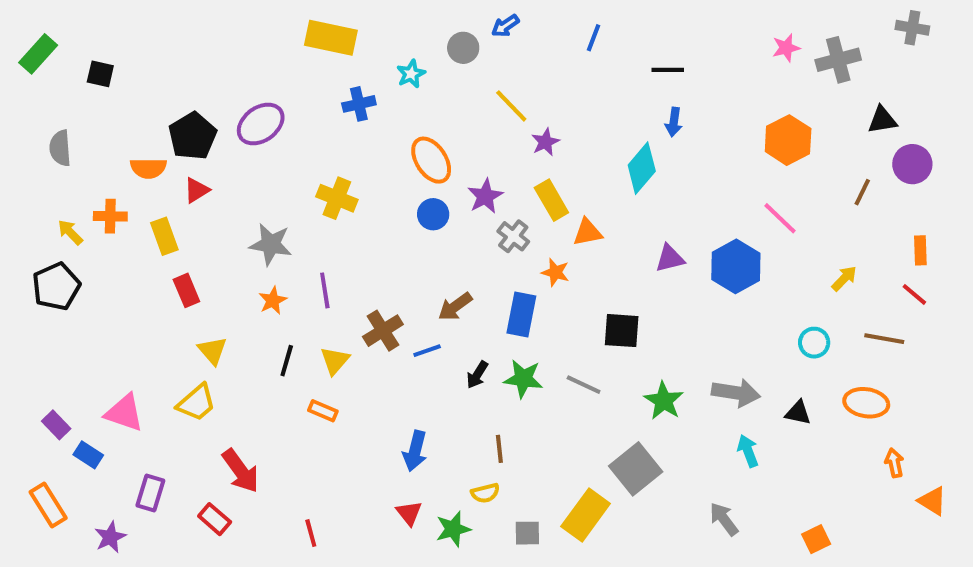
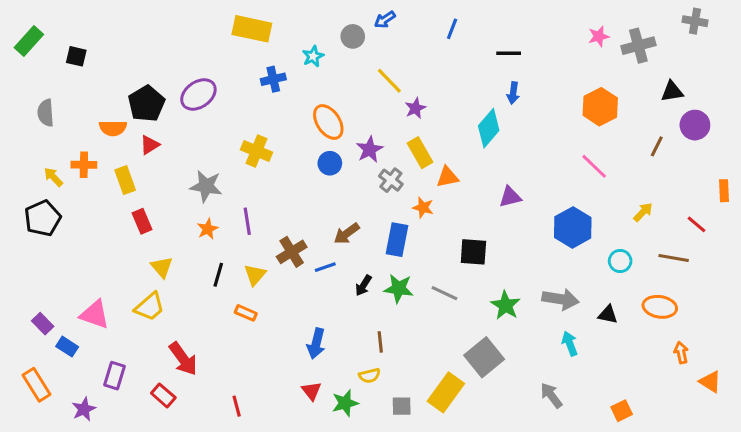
orange rectangle: (920, 250) -> (724, 191), moved
blue hexagon: (736, 266) -> (573, 227), moved

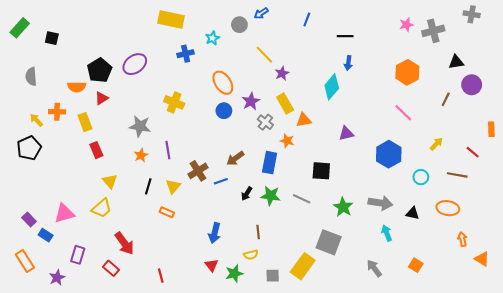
pink triangle: (95, 314) -> (64, 213), turned -35
gray square: (484, 357) -> (329, 242), turned -30
orange square: (622, 411) -> (416, 265), moved, turned -32

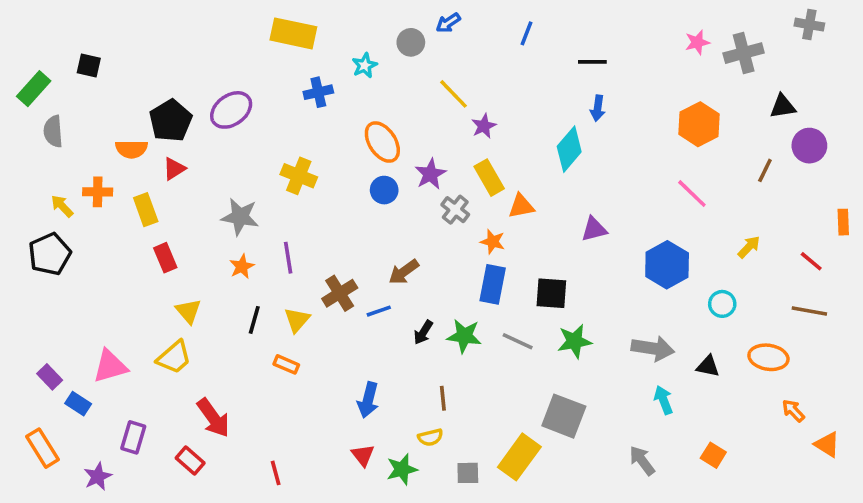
green rectangle: (20, 28) -> (34, 89), moved
blue rectangle: (270, 163) -> (493, 284), moved
brown line: (457, 175) -> (809, 311), moved
green star: (343, 207) -> (575, 341), moved, turned 30
orange arrow: (462, 239) -> (793, 411), turned -32

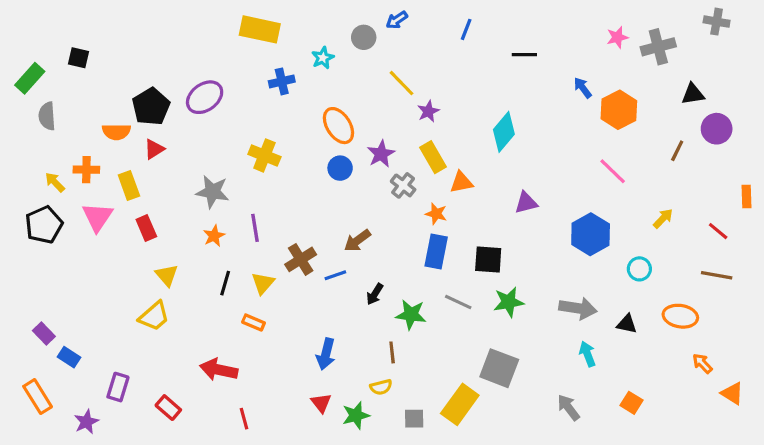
blue arrow: (598, 108) -> (583, 88), moved, turned 135
green star: (464, 336) -> (411, 315), moved
pink triangle: (110, 366) -> (97, 217), moved, turned -40
red arrow: (213, 418) -> (219, 370), moved, turned 138

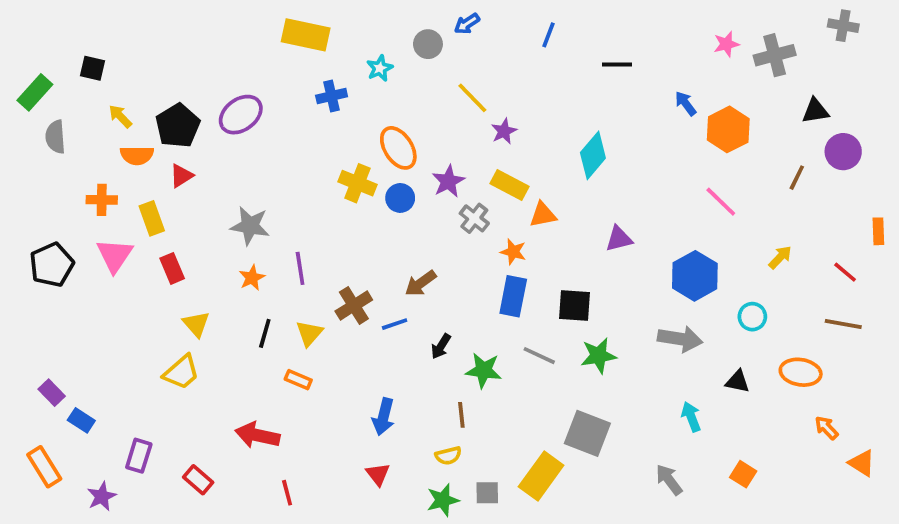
yellow cross: (264, 155) -> (358, 183), moved
yellow rectangle: (433, 157) -> (510, 185), turned -32
yellow arrow: (55, 182) -> (120, 116), moved
gray arrow: (578, 308) -> (680, 339), moved
green star: (356, 415) -> (443, 500), moved

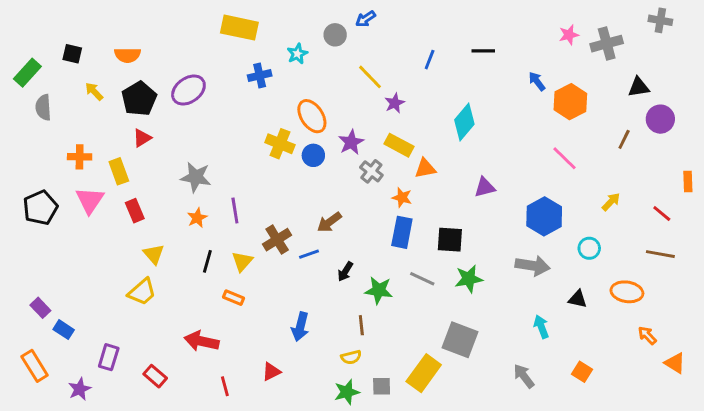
blue line: (548, 35) -> (430, 60), moved
orange semicircle: (137, 155) -> (128, 55), moved
red triangle: (378, 474) -> (271, 372), moved, turned 42

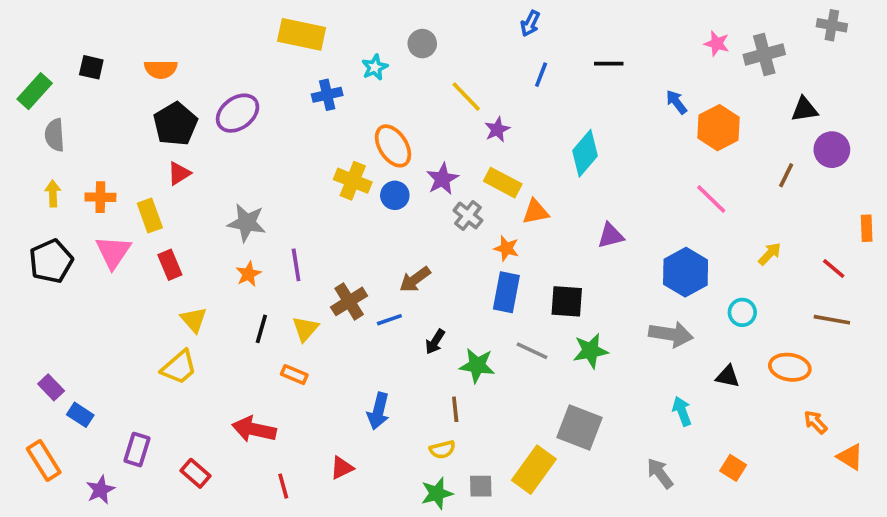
blue arrow: (366, 19) -> (530, 23), moved, turned -30
pink star: (569, 35) -> (717, 44), turned 30
yellow arrow: (94, 91) -> (53, 194), moved, turned 42

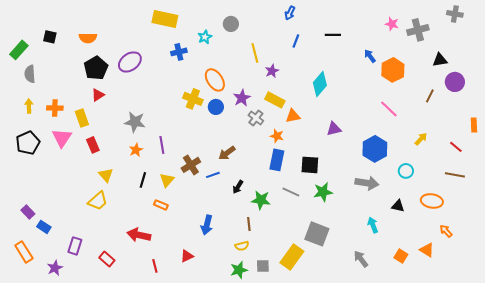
yellow line: (466, 97) -> (255, 53), turned 30
orange triangle: (850, 457) -> (427, 250), moved

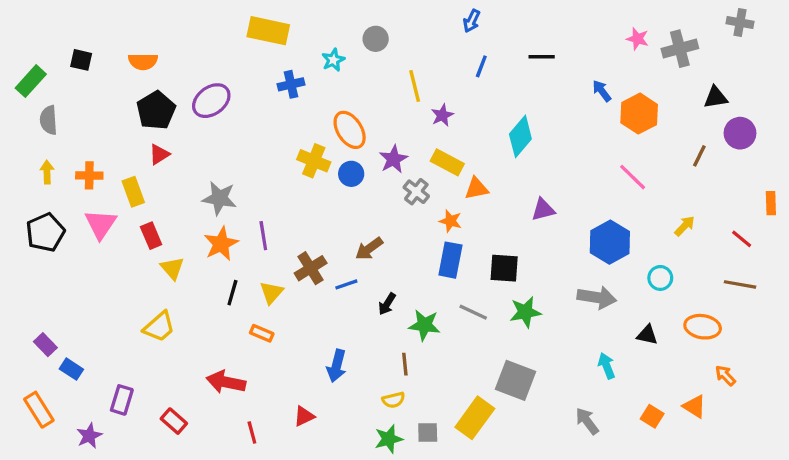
orange star: (136, 150) -> (221, 244), size x1.5
yellow triangle: (106, 175) -> (172, 268), moved

